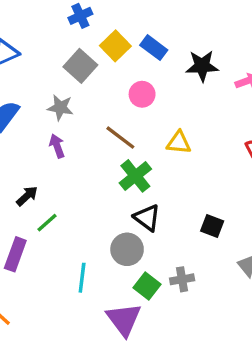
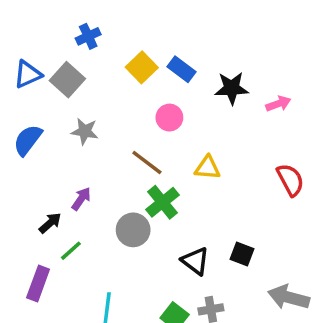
blue cross: (80, 16) -> (88, 36), moved
gray square: (80, 66) -> (67, 80), moved
purple arrow: (57, 146) -> (81, 199), moved, turned 55
black triangle: (147, 218) -> (195, 261), moved
gray circle: (127, 249) -> (133, 230), moved

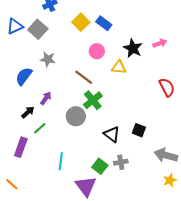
black star: (232, 88) -> (133, 48), moved, turned 30
blue semicircle: (28, 140) -> (24, 76), moved
yellow triangle: (207, 168) -> (119, 67), moved

